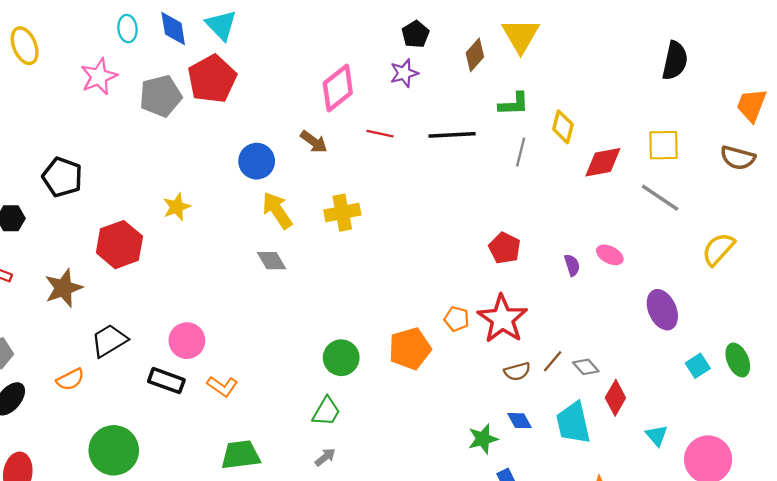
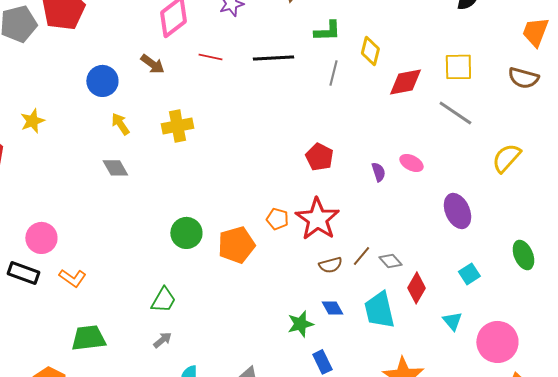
yellow arrow: (277, 210) -> (120, 124), size x0.7
green circle: (341, 358) -> (186, 233), moved
cyan square: (698, 366) -> (469, 274), moved

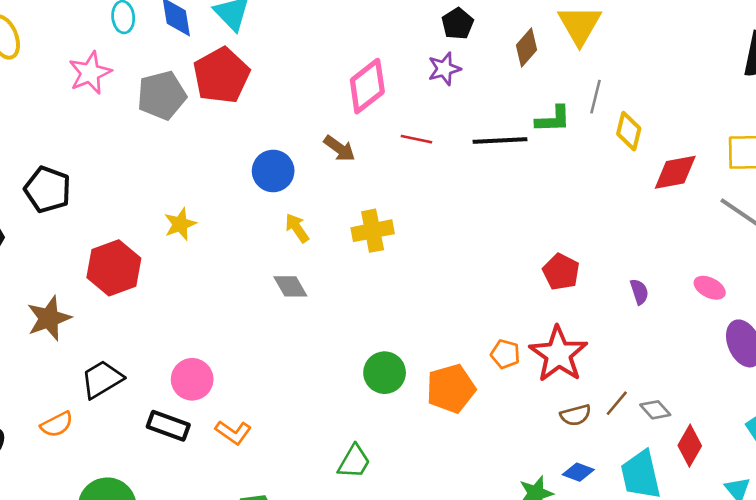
green L-shape: (327, 31) -> (553, 119), moved
gray line: (333, 73) -> (596, 97), moved
pink ellipse: (411, 163) -> (710, 288), moved
blue diamond: (332, 308) -> (578, 472), turned -40

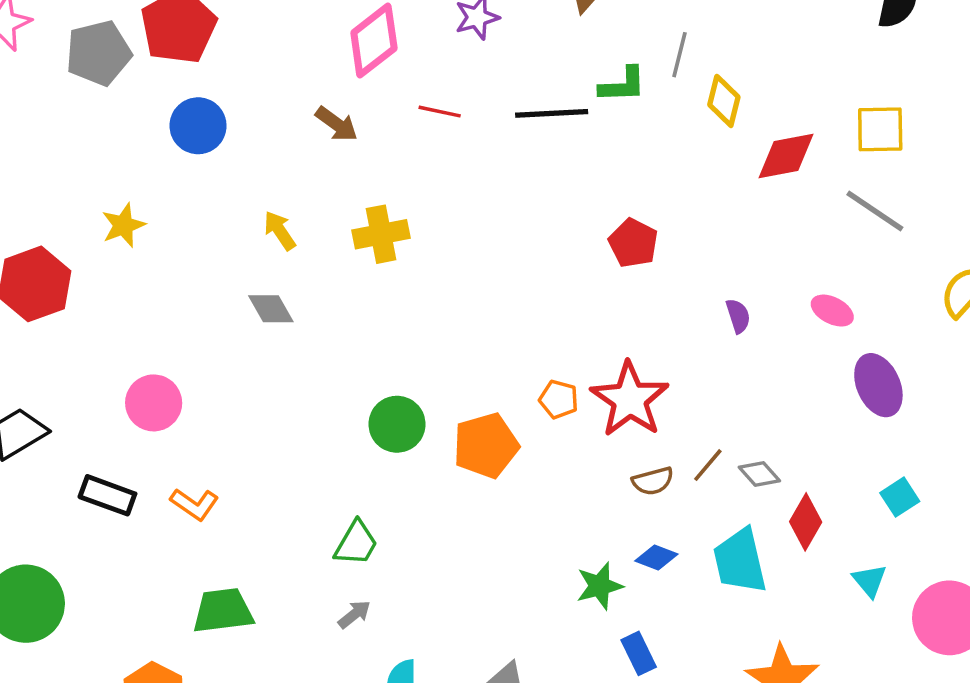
blue circle: (273, 171) -> (198, 126), moved
red pentagon: (561, 272) -> (633, 243), moved
pink circle: (192, 379) -> (154, 403), moved

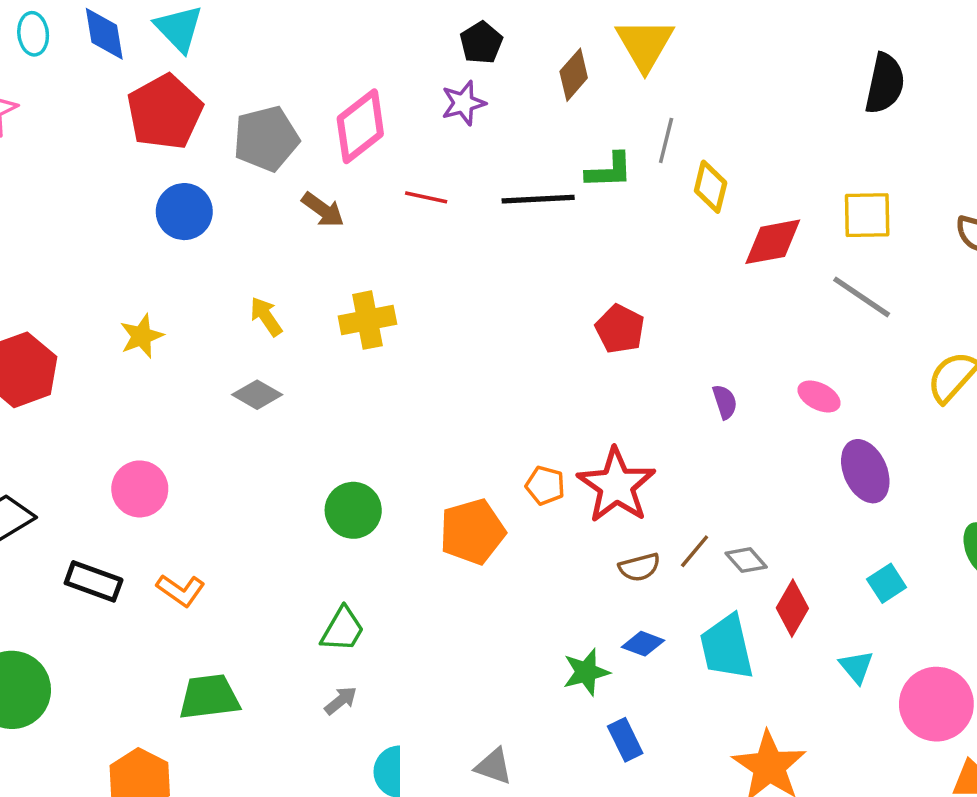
gray pentagon: (99, 53) -> (266, 139), moved
yellow star: (123, 225) -> (142, 336), moved
gray diamond: (271, 309) -> (257, 395), turned -30
green circle: (397, 424) -> (353, 510), moved

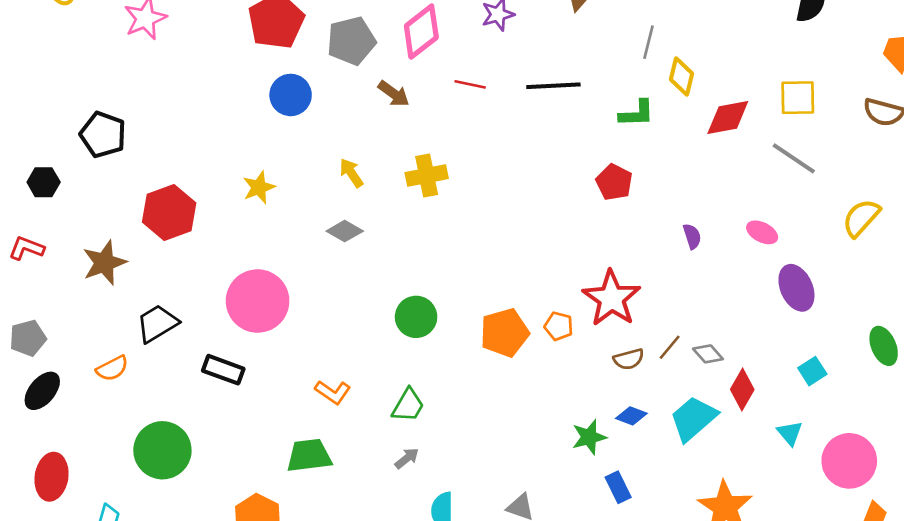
green L-shape: (609, 171) -> (637, 113), moved
orange pentagon: (545, 485) -> (559, 326), moved
pink circle: (140, 489) -> (258, 301), size x1.5
orange L-shape: (181, 590) -> (333, 392), moved
cyan trapezoid: (727, 647) -> (693, 419), turned 62

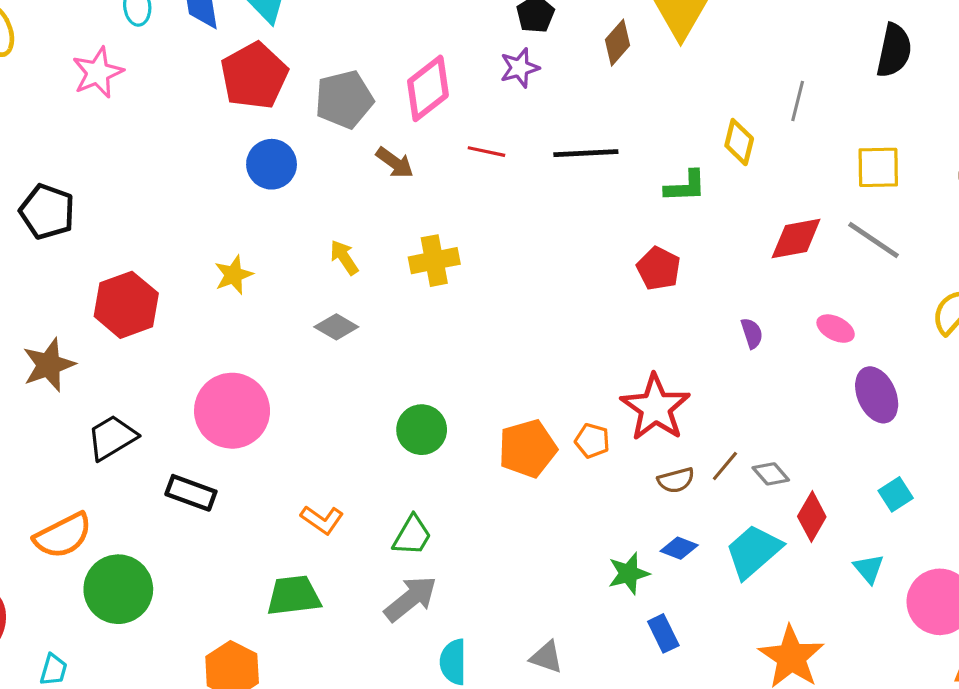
gray line: (649, 42) -> (798, 101), moved
red diamond: (728, 117) -> (796, 238), moved
orange semicircle: (112, 368) -> (63, 535), moved, size x1.5
gray arrow: (407, 458) -> (411, 599), size x1.8

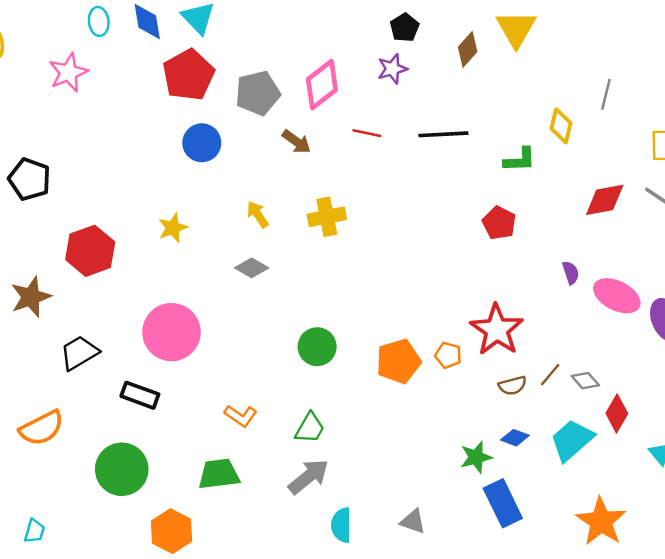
pink ellipse: (836, 329) -> (617, 296), moved, size x1.6
green circle: (118, 589) -> (122, 469), moved
blue rectangle: (663, 633) -> (503, 503), size x1.6

